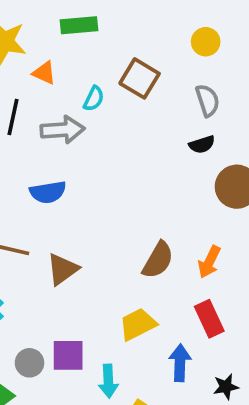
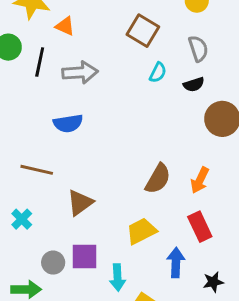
cyan semicircle: (94, 99) -> (158, 72), moved
brown triangle: (63, 269) -> (80, 203), moved

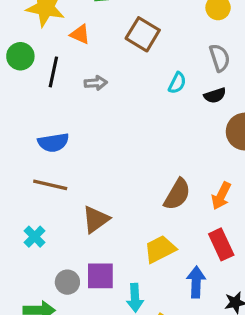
brown square: (143, 31) -> (143, 34), moved
gray arrow: (80, 72) -> (96, 83), size x0.6
blue semicircle: (68, 123) -> (53, 143), moved

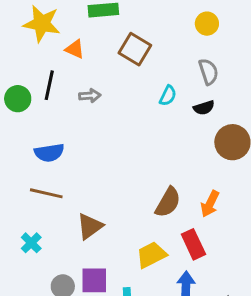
green circle: (20, 56) -> (18, 99), moved
red rectangle: (221, 244) -> (193, 244), moved

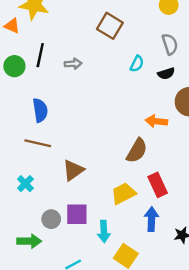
orange triangle: (75, 49) -> (12, 26), moved
blue semicircle: (49, 153) -> (40, 110), turned -90
orange arrow: (210, 204) -> (156, 121), moved, turned 70

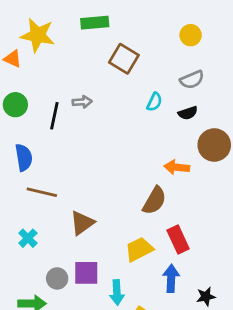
gray semicircle: (170, 44) -> (192, 80), turned 85
black line: (40, 55) -> (54, 116), moved
blue semicircle: (40, 110) -> (24, 158), moved

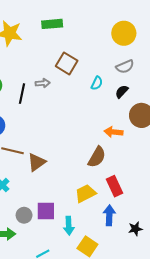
yellow circle: (191, 35) -> (124, 33), size x1.5
brown square: (124, 59) -> (67, 63), moved
black semicircle: (188, 113) -> (122, 91), turned 152
brown triangle: (82, 223) -> (36, 162), moved

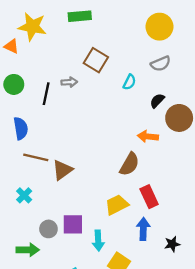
black semicircle: (122, 91) -> (157, 101), moved

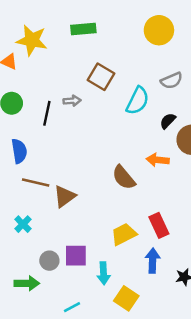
yellow circle: (159, 27) -> (159, 30), moved
cyan semicircle: (129, 82) -> (138, 101), size x1.6
brown semicircle: (129, 164) -> (124, 178), moved, turned 110

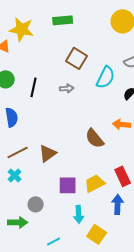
gray arrow: (72, 101) -> (67, 88), moved
brown line: (36, 183) -> (18, 152), moved, turned -40
purple square: (76, 256) -> (68, 185), moved

